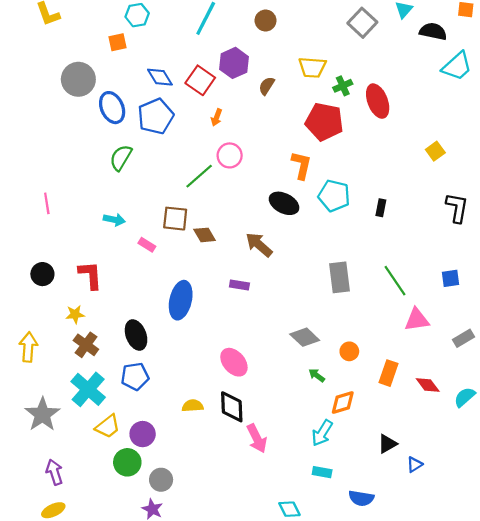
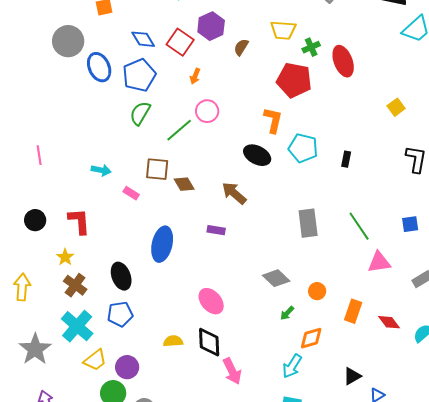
green semicircle: (121, 158) -> (140, 113), moved
yellow star: (75, 314) -> (65, 257), turned -30
green arrow: (317, 375) -> (287, 313), turned -84

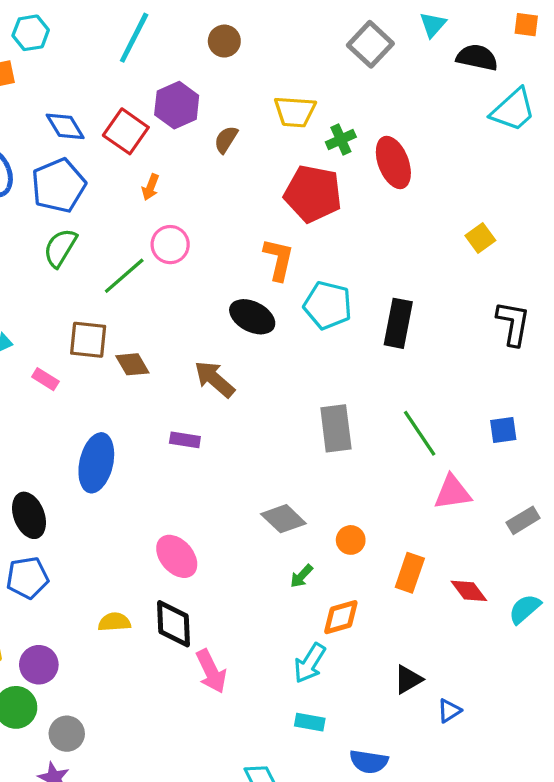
black rectangle: (346, 159) -> (398, 323), size x1.8

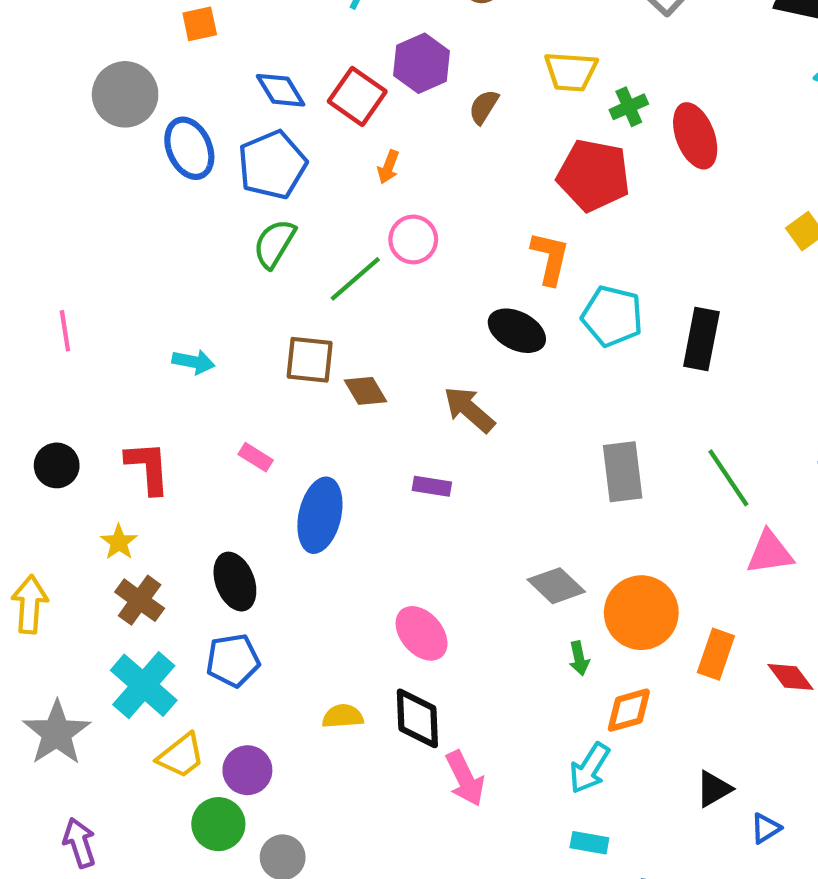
pink rectangle: (45, 379) -> (256, 457), moved
orange circle: (351, 540) -> (641, 613), size x2.0
green arrow: (301, 576) -> (579, 658), turned -55

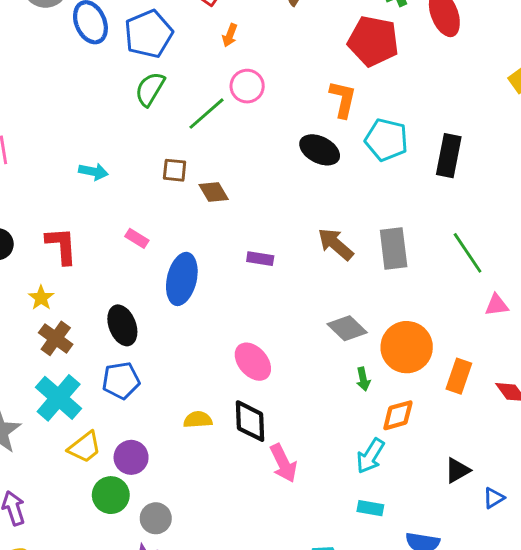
brown square: (310, 360) -> (175, 170), size x0.7
brown arrow: (469, 409) -> (336, 244), moved
pink triangle: (770, 553) -> (497, 305), size x0.7

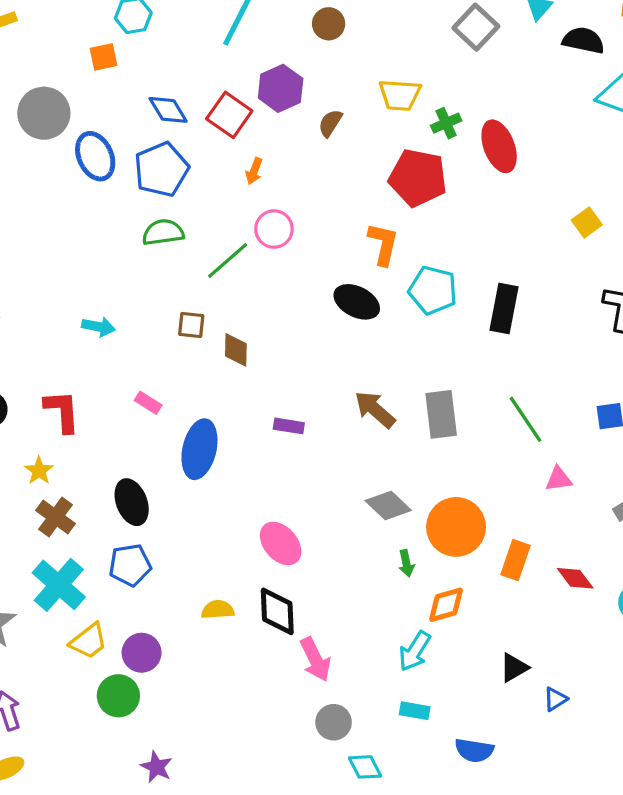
green semicircle: (150, 89) -> (163, 232), turned 51
brown diamond: (214, 192) -> (236, 350), turned 32
gray circle: (156, 518) -> (334, 722), moved

